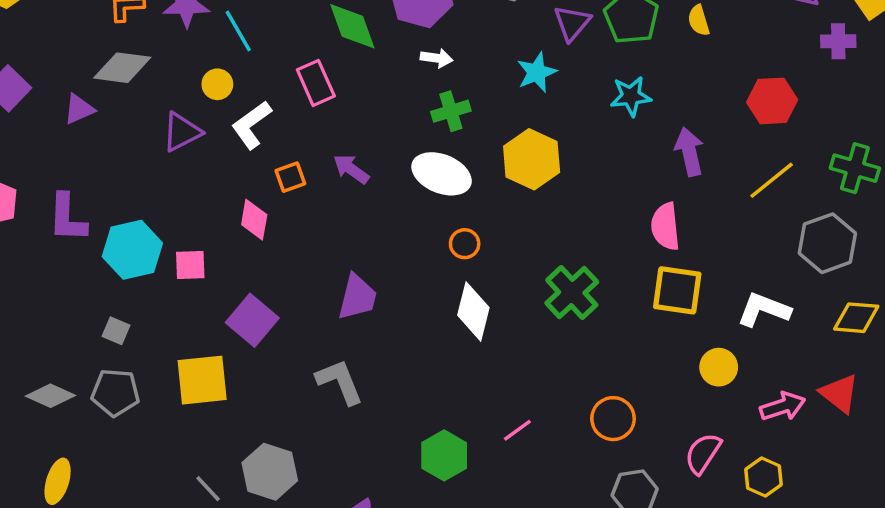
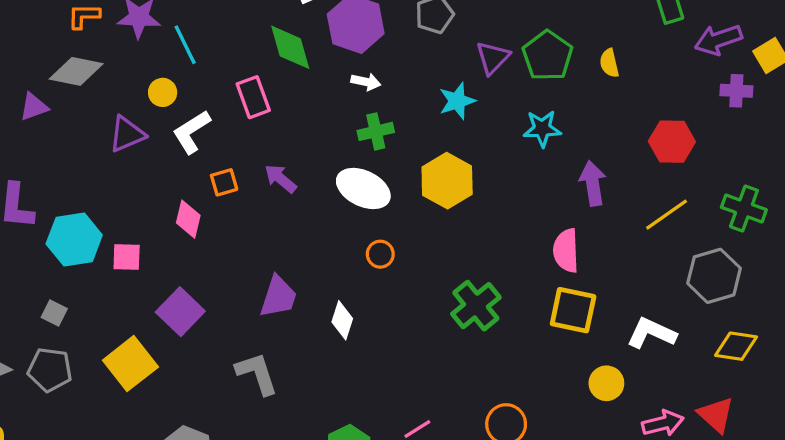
white diamond: (473, 311) -> (342, 320), moved, size x0.7
yellow square: (202, 380) -> (130, 364), turned -36

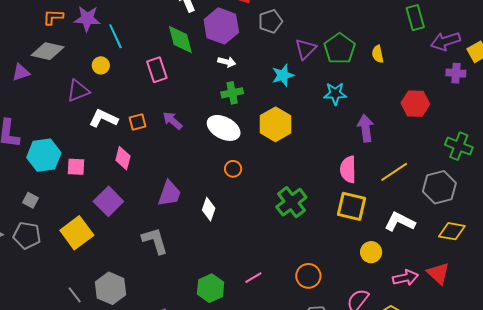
white L-shape: (191, 132) -> (103, 118), moved, turned 56
yellow line: (667, 215) -> (394, 172), moved
pink diamond: (188, 219) -> (123, 158), moved

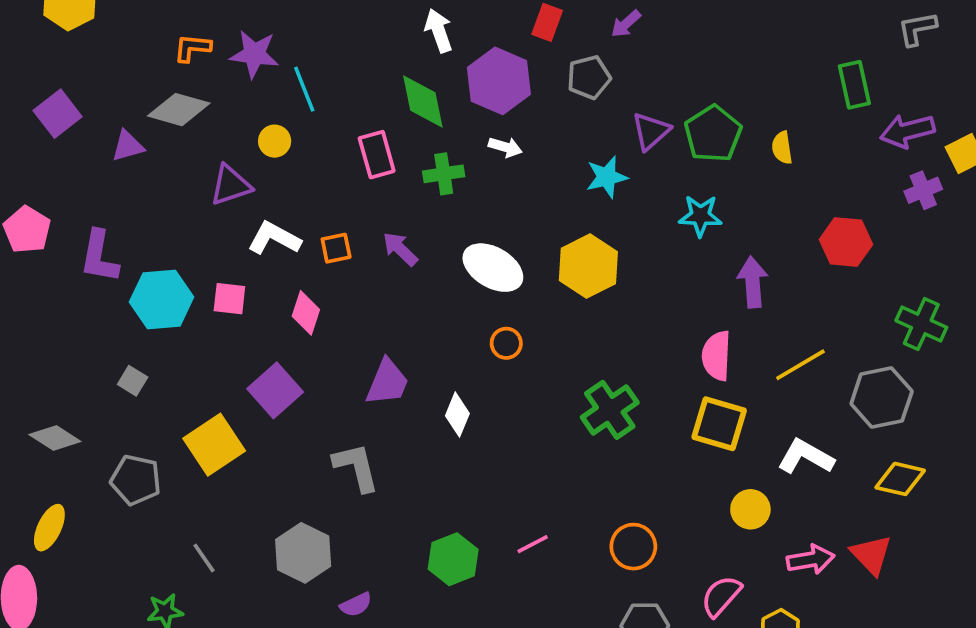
purple cross: (456, 73) -> (923, 190), turned -30
green cross: (232, 93) -> (444, 174), moved
pink square: (76, 167) -> (229, 299), moved
gray pentagon: (27, 235) -> (136, 480), moved
gray hexagon: (111, 288) -> (303, 553), moved

